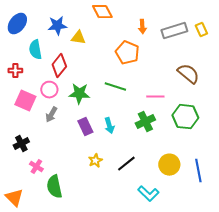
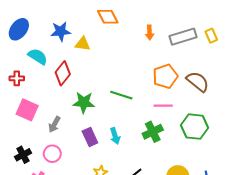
cyan semicircle: (35, 50) -> (38, 56), turned 132
orange pentagon: (127, 53) -> (165, 76), moved, turned 30
pink circle: (49, 90) -> (52, 154), moved

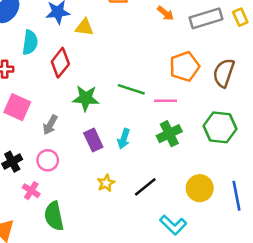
orange arrow: (150, 32) -> (165, 13), turned -48
cyan semicircle: (38, 56) -> (30, 42), turned 66
brown semicircle: (198, 82) -> (224, 73), turned -110
pink line: (163, 106) -> (165, 101), moved
cyan arrow: (115, 136) -> (124, 139), turned 35

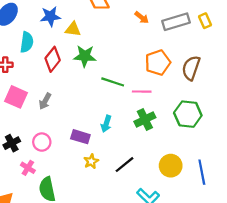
green star: (86, 98) -> (85, 56), moved
gray arrow: (50, 125) -> (45, 101), moved
purple rectangle: (93, 140) -> (80, 137), moved, turned -48

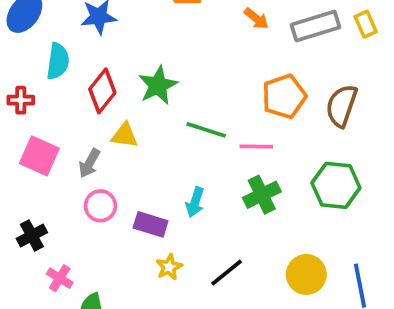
yellow triangle: (73, 29) -> (125, 135), moved
green star: (85, 56) -> (158, 85), turned -30
pink circle: (42, 142) -> (100, 206), moved

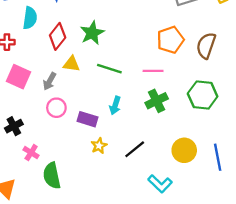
green line: (206, 130) -> (109, 69), moved

